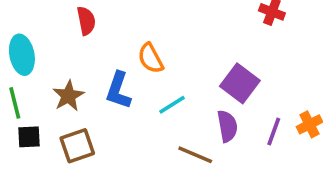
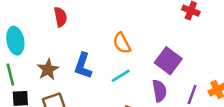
orange semicircle: (151, 58) -> (122, 43), moved

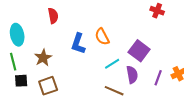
blue L-shape: (83, 66) -> (78, 44), moved
cyan line: (121, 76) -> (112, 64), moved

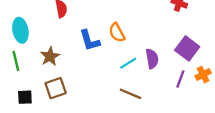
blue L-shape: (78, 44) -> (90, 40), turned -35
purple square: (139, 51) -> (187, 48), moved
purple semicircle: (132, 75) -> (152, 59), moved
black square: (21, 81) -> (25, 97), moved

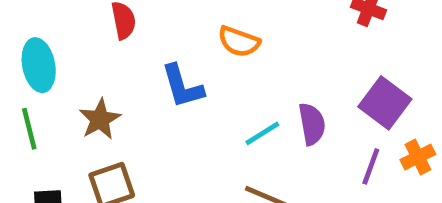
orange semicircle: (117, 33) -> (239, 42), moved, turned -42

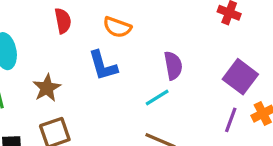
orange semicircle: (239, 42) -> (117, 27), moved
purple semicircle: (312, 124) -> (173, 66), moved

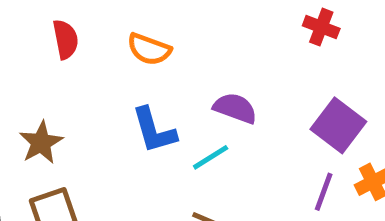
blue L-shape: (103, 66) -> (154, 130), moved
purple semicircle: (173, 66) -> (235, 108), turned -60

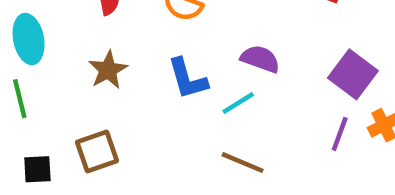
brown star: (41, 143) -> (108, 70), moved

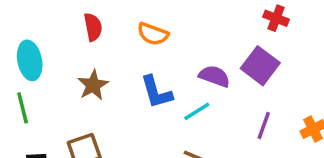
purple square: (353, 74) -> (260, 66), moved
purple line: (340, 134) -> (264, 126), moved

